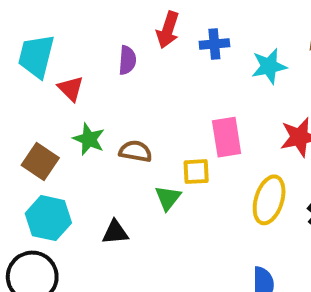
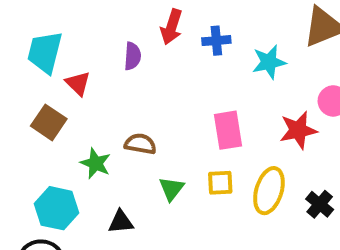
green star: (89, 139) -> (96, 163), moved
brown square: (40, 161) -> (49, 122), moved
yellow square: (196, 172) -> (220, 183), moved

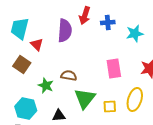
purple semicircle: (133, 56) -> (65, 30), size x1.6
yellow square: (220, 183) -> (110, 106), moved
green triangle: (172, 189) -> (85, 98), size x1.6

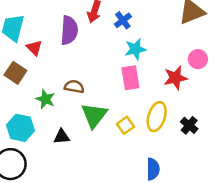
blue cross: (108, 22) -> (123, 20), turned -32
cyan star: (135, 34) -> (135, 49), moved
yellow square: (110, 106) -> (125, 125), turned -32

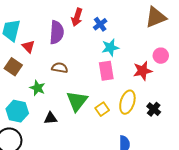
brown semicircle: (74, 87) -> (60, 68), moved

